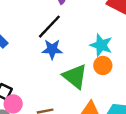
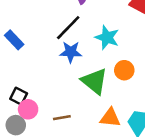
cyan star: (101, 45) -> (107, 37), moved

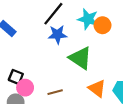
orange circle: (124, 70) -> (103, 25), moved
orange triangle: (110, 118) -> (97, 88), turned 36

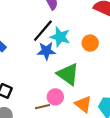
cyan star: (88, 19) -> (60, 37), moved
pink circle: (25, 88) -> (55, 97), moved

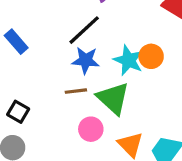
cyan star: (60, 37) -> (128, 60), moved
brown line: (43, 107) -> (76, 91), moved

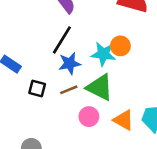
black square: (18, 112) -> (37, 88), moved

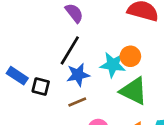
green triangle: (100, 87) -> (134, 91), moved
black square: (37, 88) -> (41, 87), moved

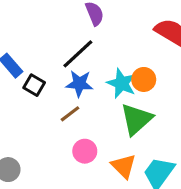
green triangle: (134, 91) -> (136, 119), turned 36
brown line: (77, 102) -> (70, 114), turned -30

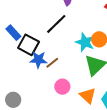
blue star: (79, 84) -> (38, 60), moved
black square: (34, 85) -> (29, 45), size x1.5

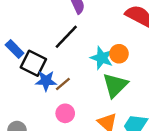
pink circle: (62, 87) -> (65, 113), moved

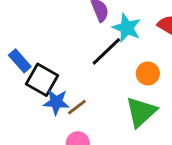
black line: (66, 37) -> (106, 51), moved
cyan star: (102, 58) -> (127, 28), moved

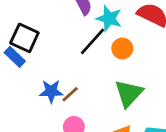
orange circle: (148, 73) -> (122, 48), moved
black square: (42, 80) -> (24, 38), moved

